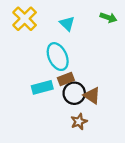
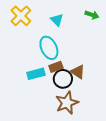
brown triangle: (92, 96) -> (78, 72), moved
brown star: (79, 122) -> (67, 103), size x1.6

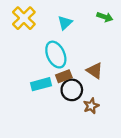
cyan triangle: (57, 20) -> (65, 23), turned 32
brown triangle: (78, 72) -> (95, 71), moved
brown star: (67, 103) -> (91, 106), moved, size x0.6

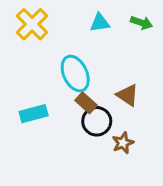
cyan triangle: (65, 23) -> (100, 23), moved, turned 35
brown rectangle: (64, 76) -> (86, 103), turned 63
cyan rectangle: (41, 84) -> (34, 114), moved

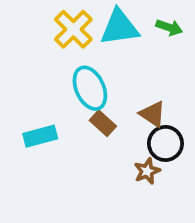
cyan triangle: (100, 23) -> (119, 27), size x1.6
yellow cross: (32, 24) -> (73, 29), moved
black circle: (97, 121) -> (165, 143), moved

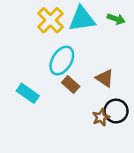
cyan ellipse: (90, 88) -> (62, 61), turned 56
cyan rectangle: (40, 136) -> (28, 93), turned 50
black circle: (165, 143) -> (116, 111), moved

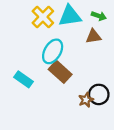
brown triangle: (105, 78) -> (93, 36), moved, turned -42
brown rectangle: (71, 85) -> (60, 72), size x1.5

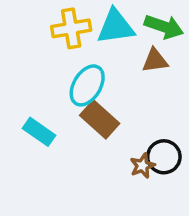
green arrow: (99, 16) -> (164, 27), size x1.5
yellow cross: (43, 17) -> (71, 28), turned 35

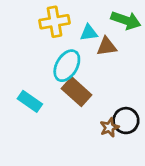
cyan triangle: (116, 27) -> (89, 33), moved, size x0.6
brown triangle: (155, 60) -> (107, 46), moved

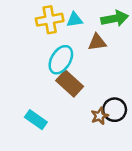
green arrow: (126, 20) -> (115, 18), turned -30
cyan triangle: (89, 33) -> (75, 20), moved
cyan rectangle: (30, 101) -> (36, 120), moved

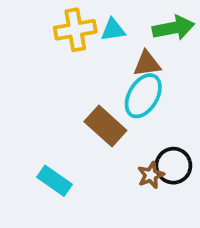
cyan ellipse: (61, 60) -> (143, 96), moved

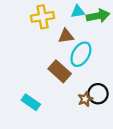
cyan triangle: (113, 30) -> (78, 12), moved
brown triangle: (147, 64) -> (66, 36), moved

